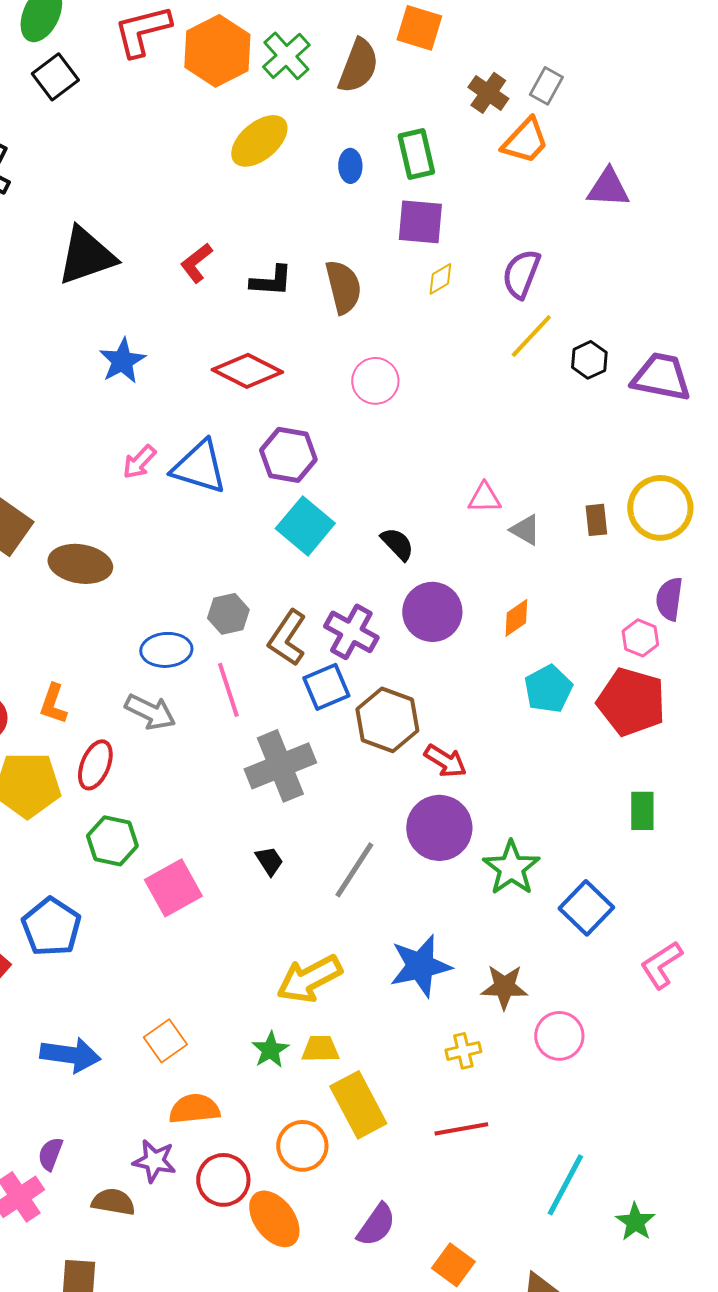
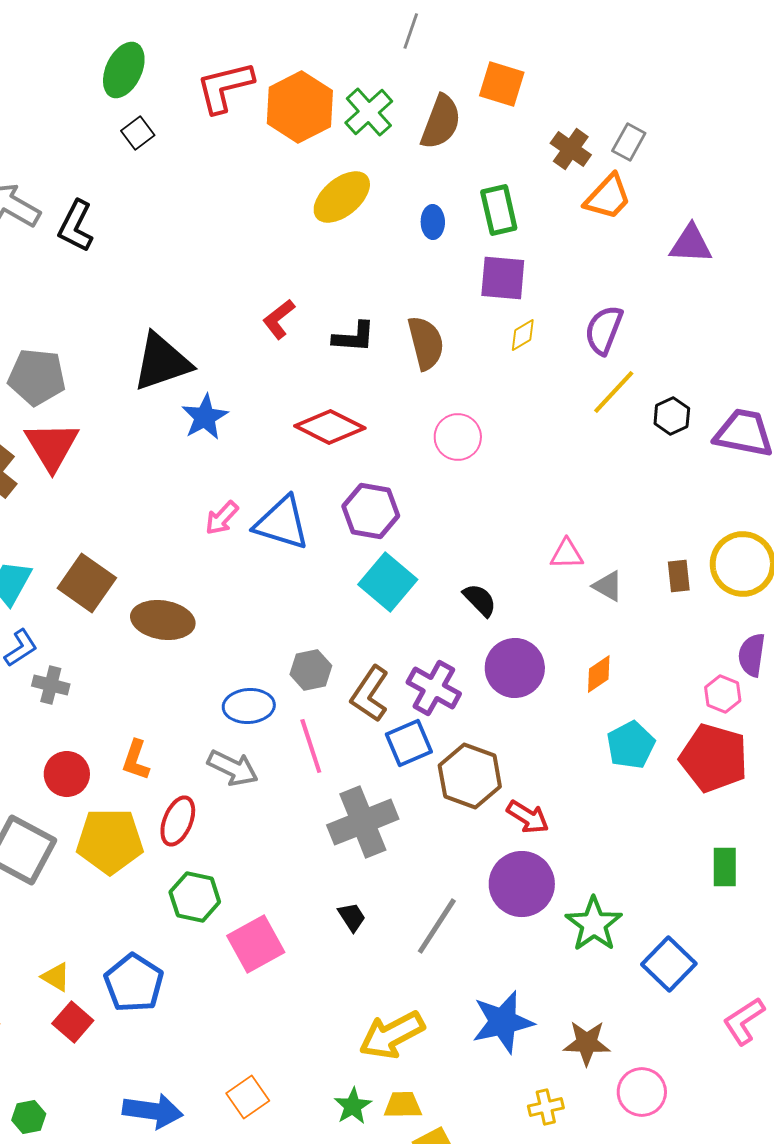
black square: (55, 77) -> (138, 133), size x0.7
black triangle: (86, 256) -> (162, 362), moved

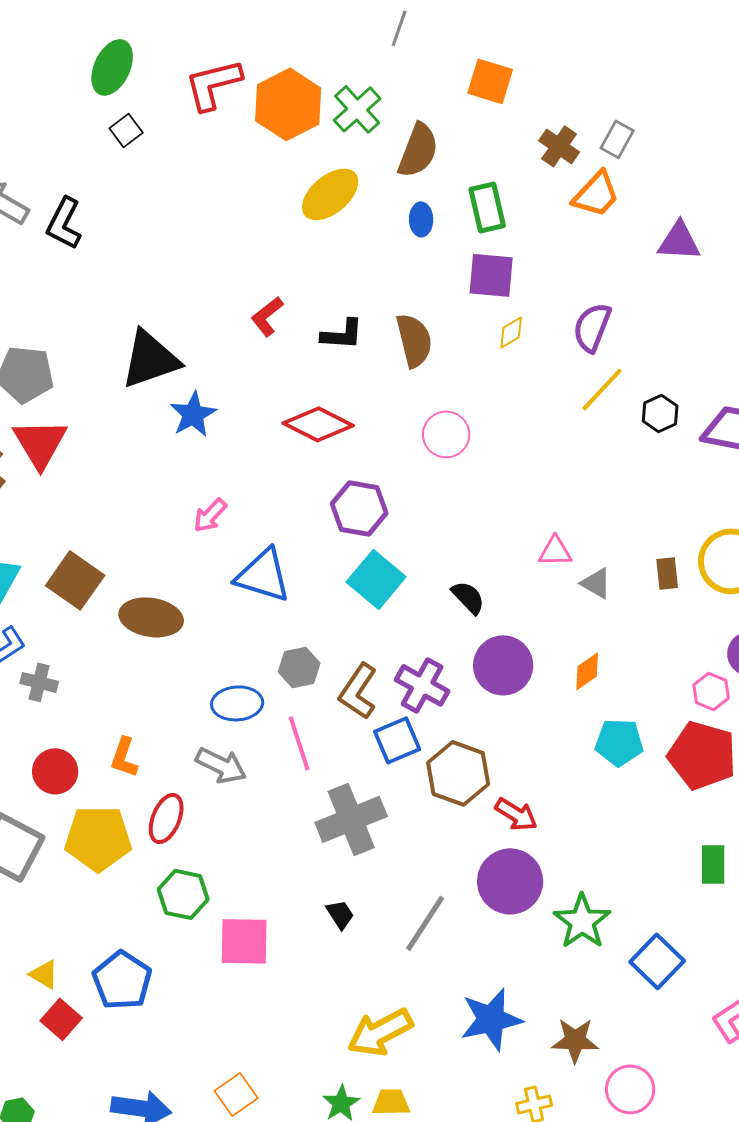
brown semicircle: (441, 122) -> (418, 150), moved
blue triangle: (282, 523) -> (263, 575), moved
cyan pentagon: (631, 745) -> (619, 742), turned 30
pink square: (256, 944) -> (244, 941), turned 30

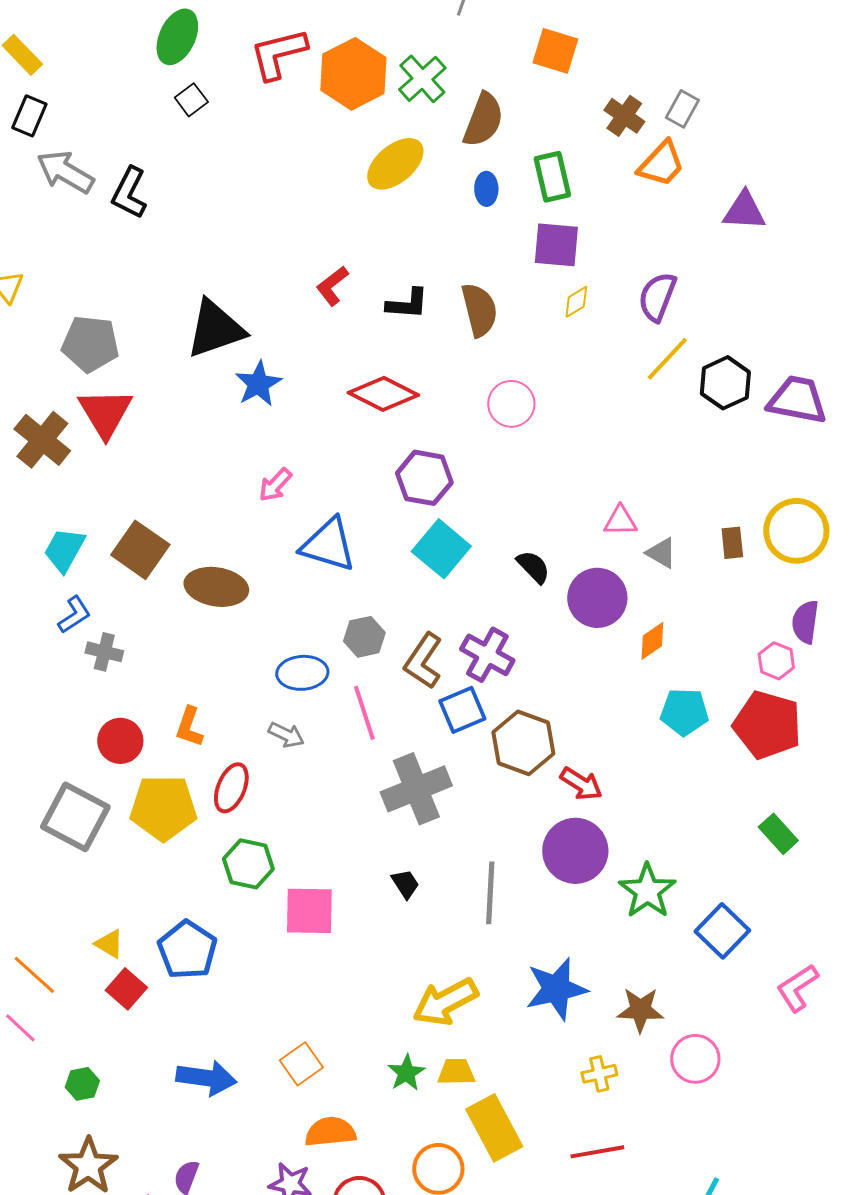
black hexagon: (660, 413) -> (725, 383), size x1.4
purple circle: (503, 665) -> (597, 598), moved
gray arrow: (221, 765) -> (286, 735), size x0.7
green rectangle: (713, 864) -> (778, 834), turned -42
gray line: (425, 923) -> (490, 893), turned -30

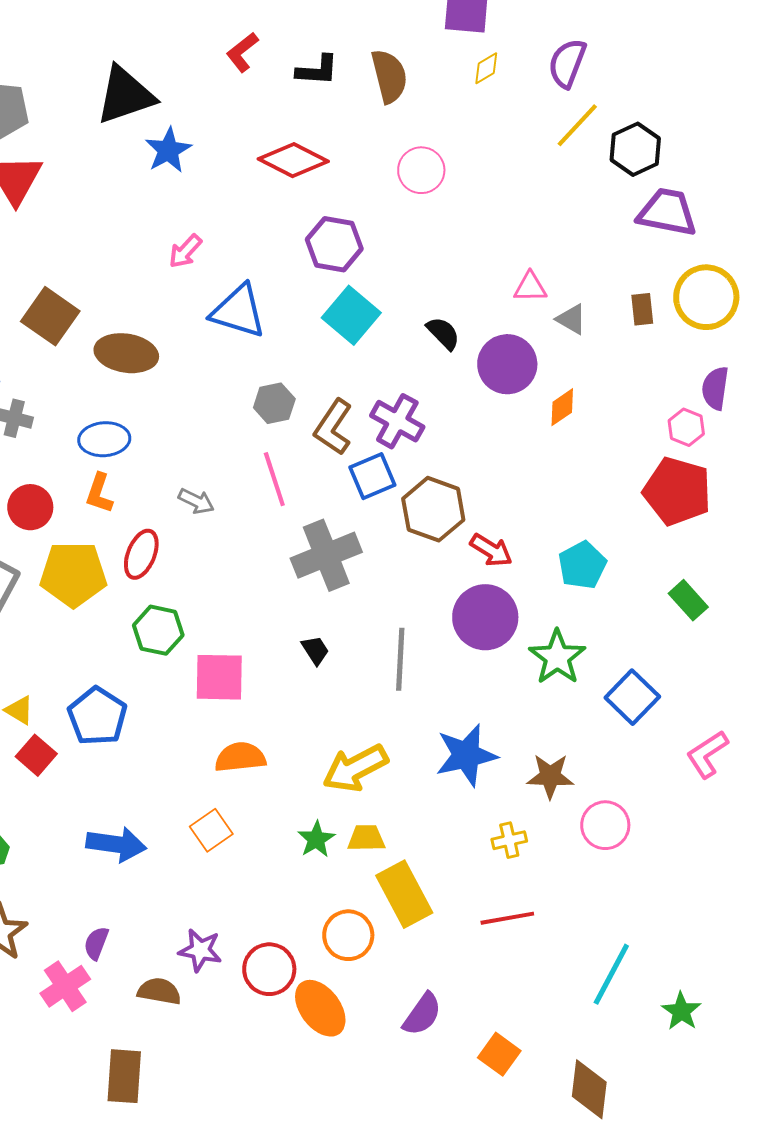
purple trapezoid: (797, 400) -> (667, 212), moved
blue ellipse: (302, 673) -> (104, 439), moved
cyan pentagon: (684, 712) -> (582, 565), moved, turned -30
orange semicircle: (330, 1132) -> (240, 757), moved

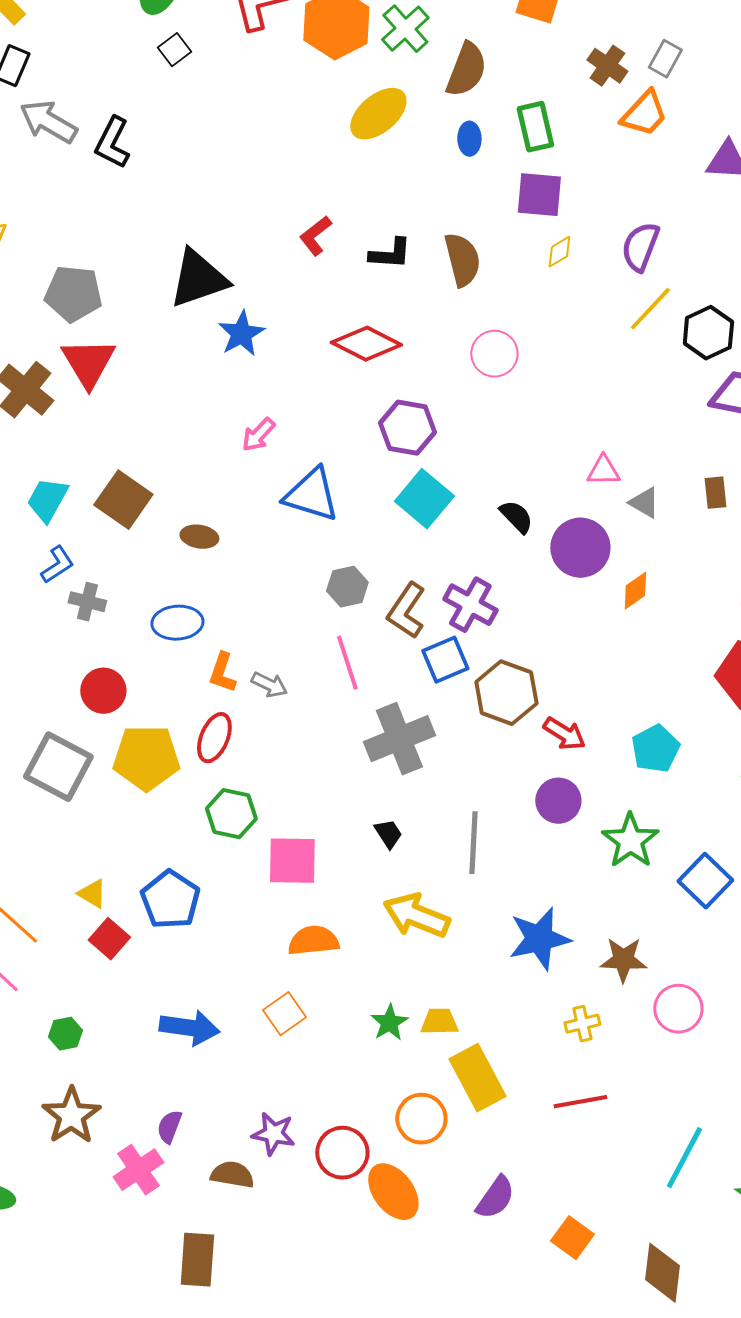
brown ellipse: (126, 353) -> (199, 537), size x0.6
orange L-shape: (99, 493) -> (222, 673), moved
purple circle: (485, 617) -> (558, 801), size x0.7
yellow arrow: (355, 768) -> (416, 916), moved, turned 50

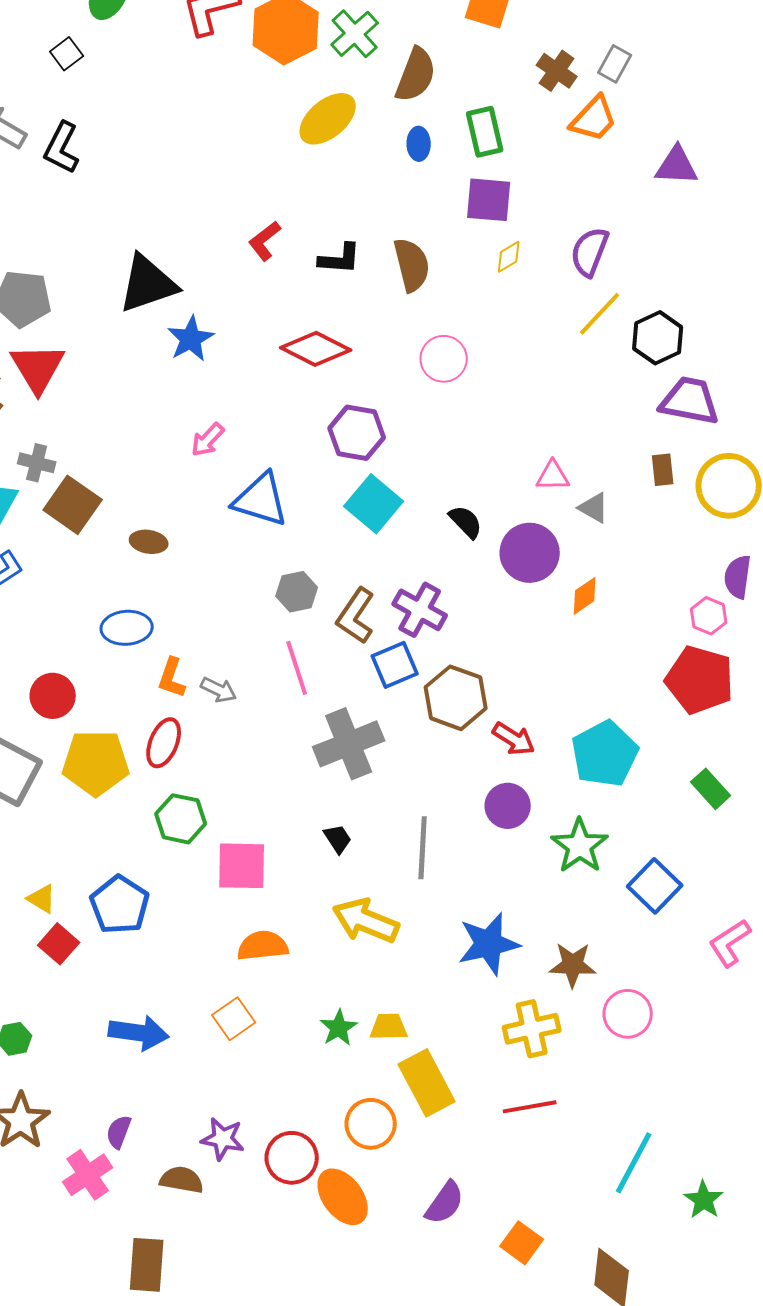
black square: (174, 50) -> (67, 54), moved
brown rectangle: (715, 493) -> (663, 470), moved
gray cross: (87, 602) -> (37, 463), moved
cyan pentagon: (655, 749) -> (605, 754), size x1.4
yellow cross: (582, 1024) -> (532, 1029), size x1.6

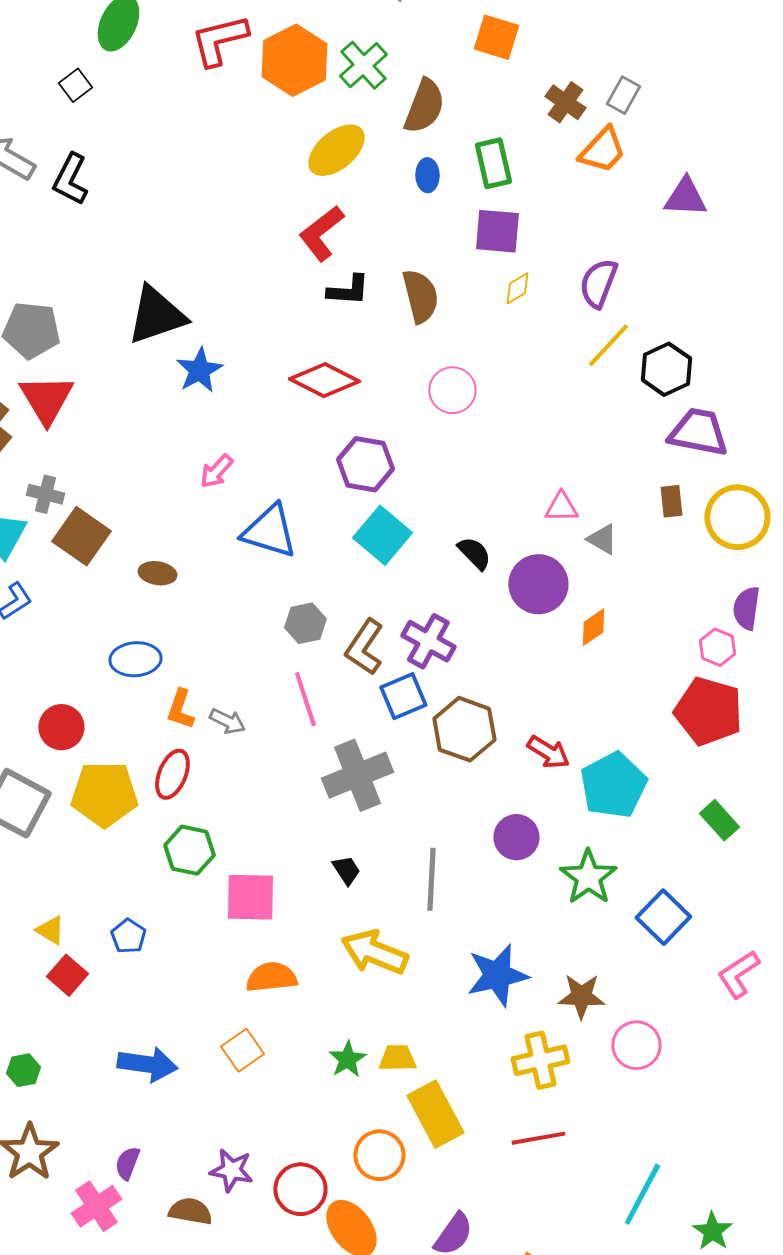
red L-shape: (265, 241) -> (321, 233), moved, size x1.4
red arrow: (514, 739) -> (548, 752), moved
blue pentagon: (120, 905) -> (128, 936), size x0.6

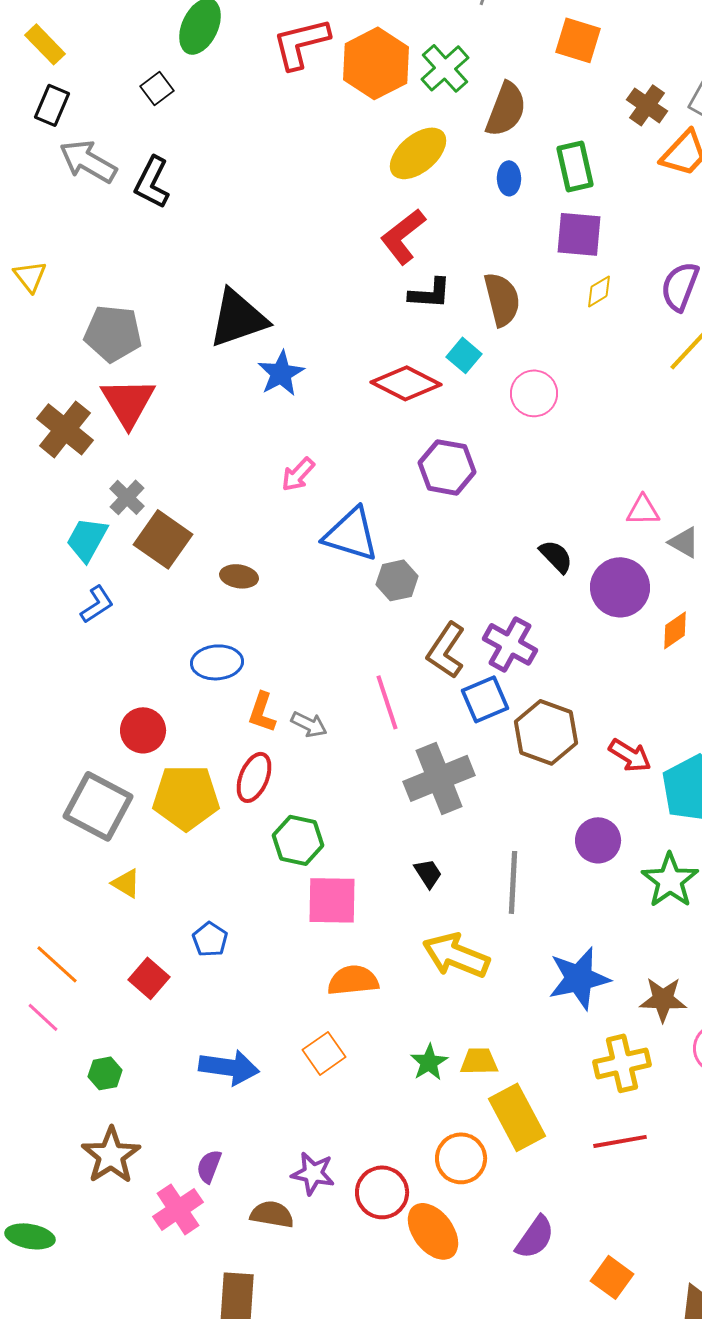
gray cross: (45, 494) -> (127, 497), turned 30
cyan square: (382, 535) -> (464, 355), moved, size x0.6
gray hexagon: (305, 623) -> (397, 580), moved
green hexagon: (189, 850) -> (298, 840), moved
yellow triangle: (50, 930) -> (126, 883), moved

